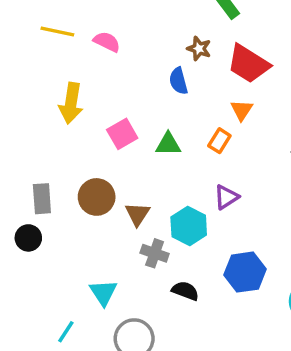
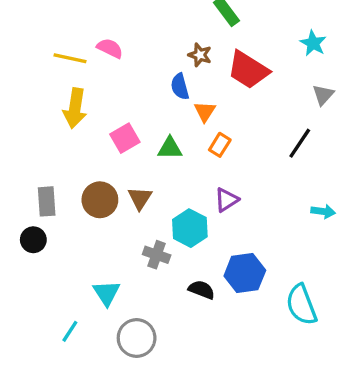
yellow line: (57, 31) -> (70, 58), moved
orange triangle: (242, 110) -> (205, 112), moved
brown triangle: (138, 214) -> (140, 198), moved
black semicircle: (185, 291) -> (202, 290), moved

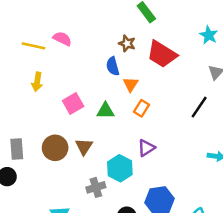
yellow arrow: (75, 108) -> (37, 82), size x0.7
gray cross: (157, 255) -> (96, 187), turned -36

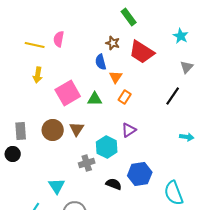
pink semicircle: (62, 39) -> (59, 39), turned -105
pink square: (73, 103) -> (68, 93), size x1.4

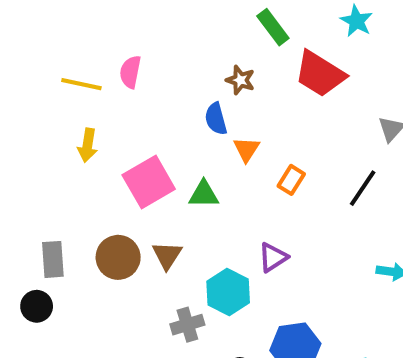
cyan star: (181, 36) -> (357, 21), moved
red trapezoid: (142, 52) -> (320, 74), moved
orange rectangle: (125, 97) -> (291, 180), moved

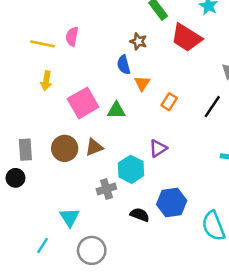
brown triangle: (167, 255) -> (94, 147), turned 36

